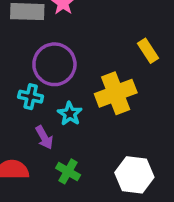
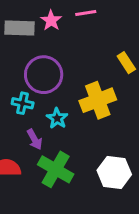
green cross: (68, 171) -> (56, 169), size x1.6

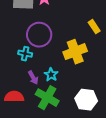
cyan star: (57, 118) -> (51, 75), moved

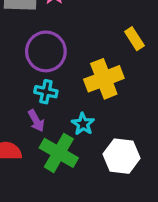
cyan cross: (25, 54) -> (46, 92), moved
cyan star: (51, 75) -> (83, 124), moved

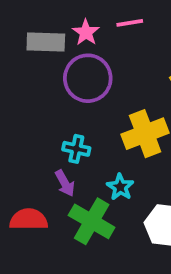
purple circle: (46, 51) -> (88, 78), moved

